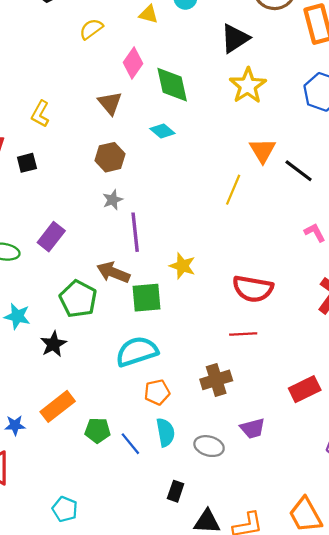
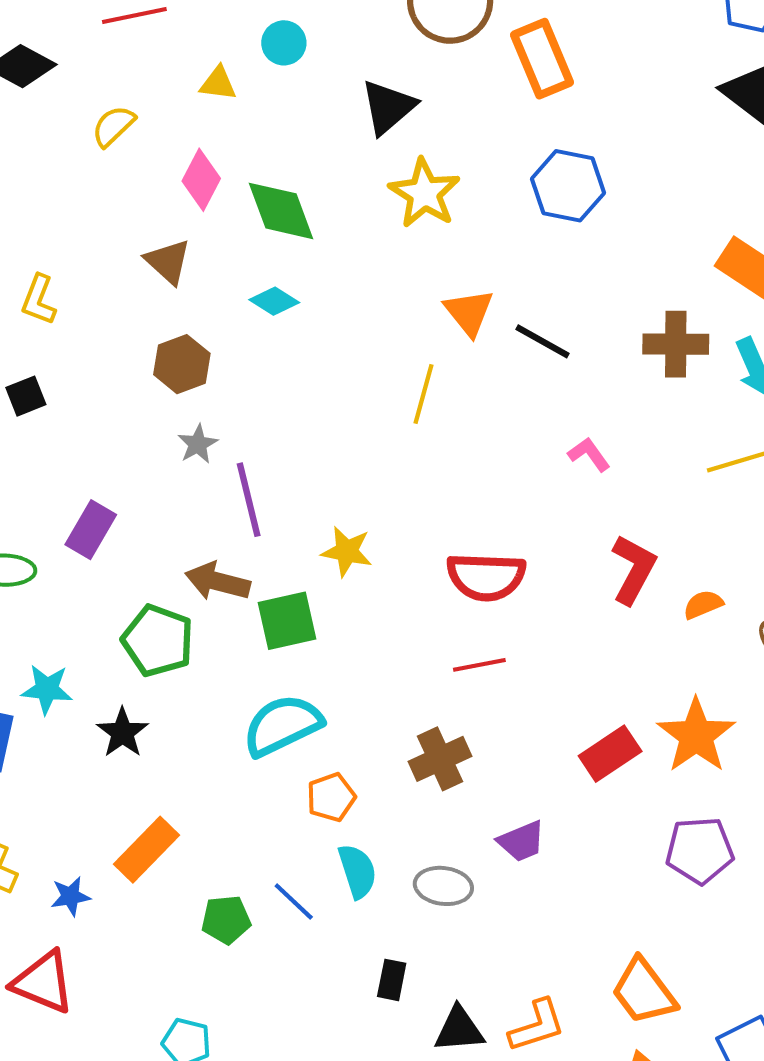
green pentagon: (98, 430) -> (226, 920), moved

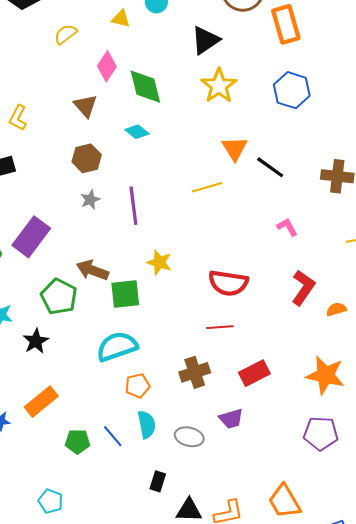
yellow line: (423, 394) -> (207, 187), turned 52
purple line: (249, 500) -> (133, 206), moved
purple rectangle: (91, 530) -> (31, 237), size x1.4
orange star: (696, 736) -> (325, 375), turned -30
red rectangle: (610, 754) -> (254, 373), moved

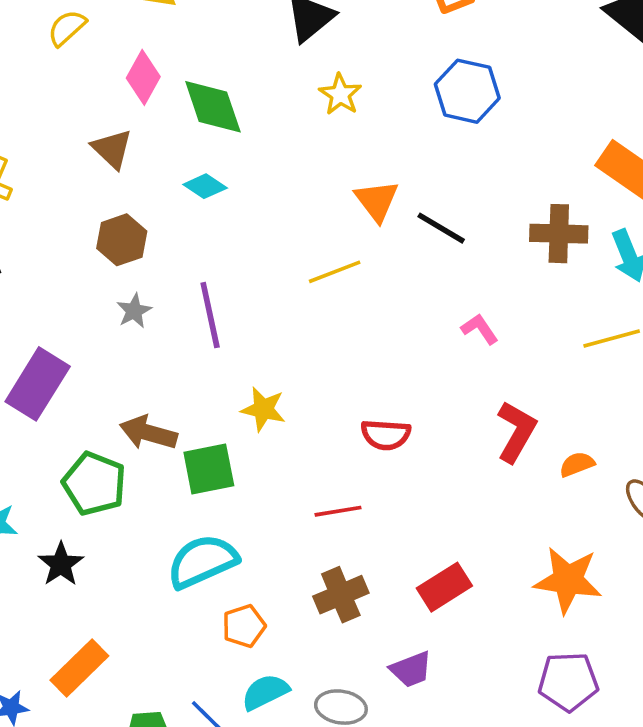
yellow star: (219, 86) -> (340, 94), size x0.7
red semicircle: (228, 283) -> (386, 435), size x0.7
red line: (220, 327) -> (338, 511), moved
cyan semicircle: (147, 424) -> (265, 692), turned -100

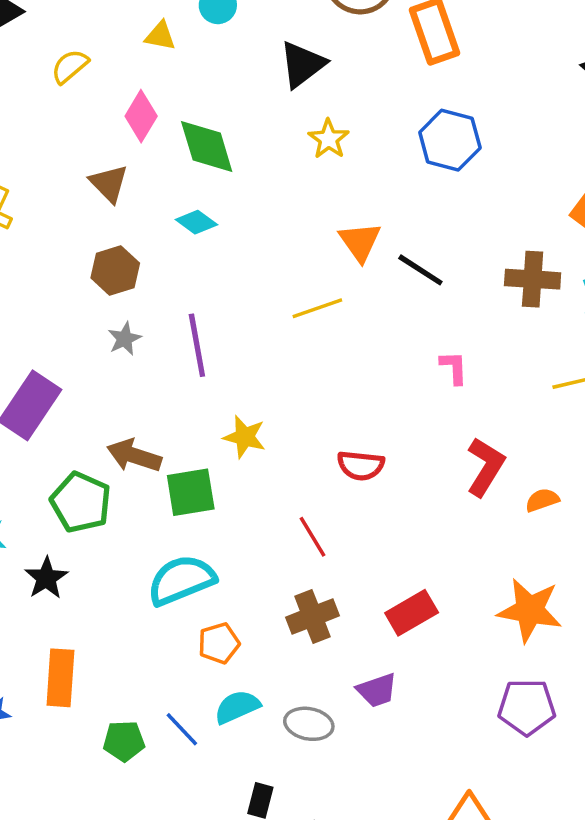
pink L-shape: (480, 329) -> (454, 368), turned 30
red line: (338, 511) -> (313, 537), turned 66
orange rectangle: (79, 668) -> (60, 678), turned -44

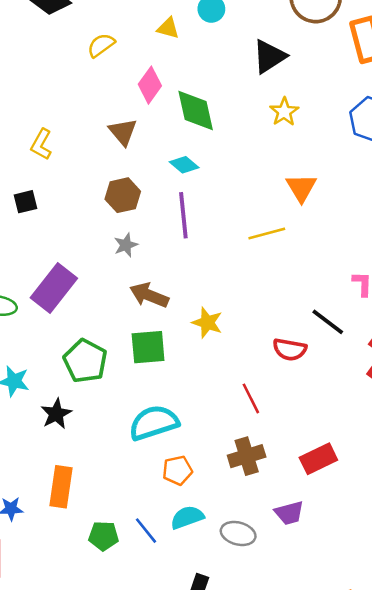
black line: (420, 270) -> (328, 322), moved
purple line: (197, 345) -> (183, 215), moved
brown arrow: (134, 456) -> (149, 295), moved
green square: (191, 492) -> (148, 347), moved

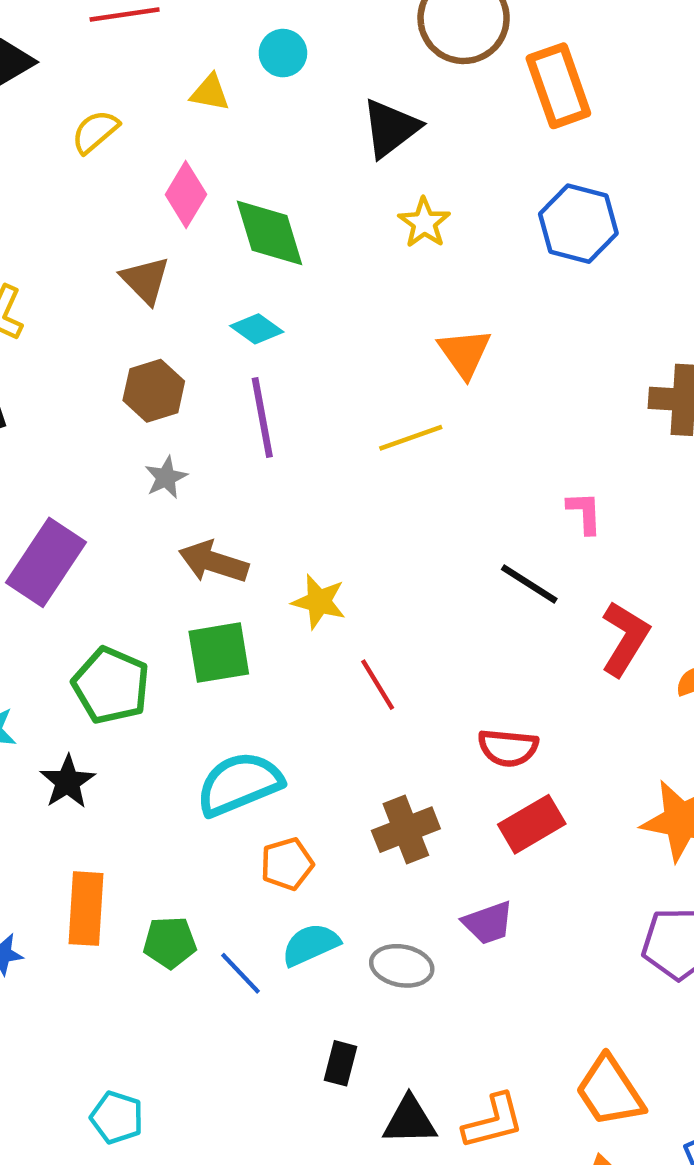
red semicircle: (290, 349) -> (508, 748), moved
red line: (251, 398) -> (378, 685), moved
green pentagon: (103, 536) -> (170, 942), moved

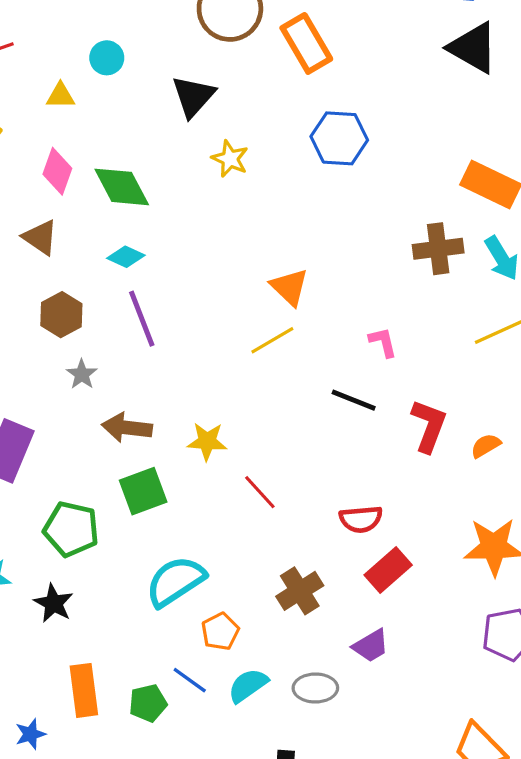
orange triangle: (465, 353) -> (290, 287), moved
yellow line: (411, 438) -> (272, 340), moved
blue line: (240, 973) -> (190, 680), moved

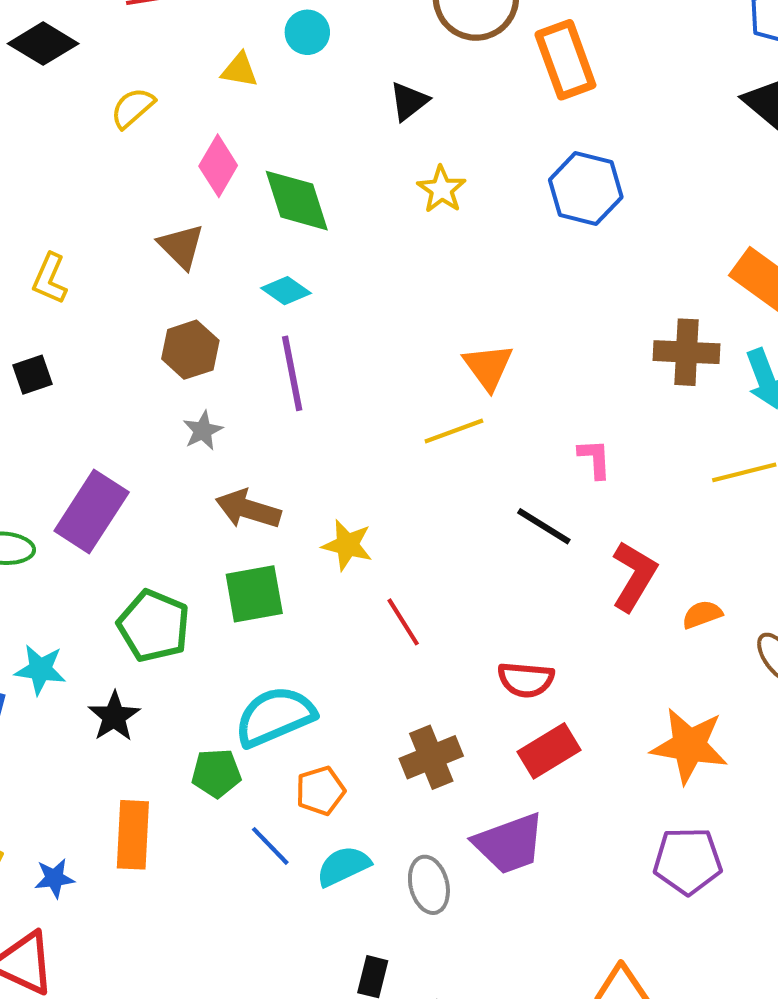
black triangle: (193, 96) -> (409, 101), size x0.7
purple trapezoid: (371, 646) -> (509, 844), size x1.5
gray ellipse: (315, 688) -> (429, 885), turned 66
green pentagon: (148, 703) -> (216, 773), moved

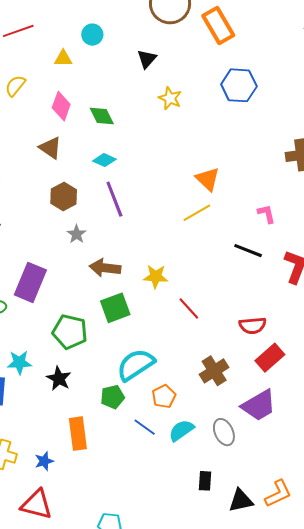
green diamond: (297, 201) -> (102, 116), size x0.7

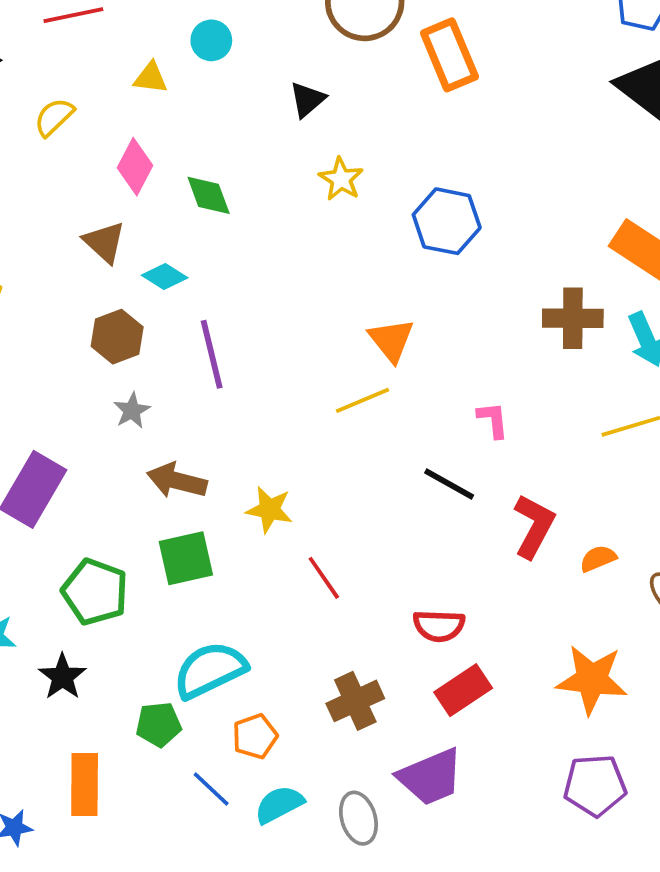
blue hexagon: (239, 85) -> (447, 221), moved
cyan diamond: (104, 160) -> (165, 276), moved

